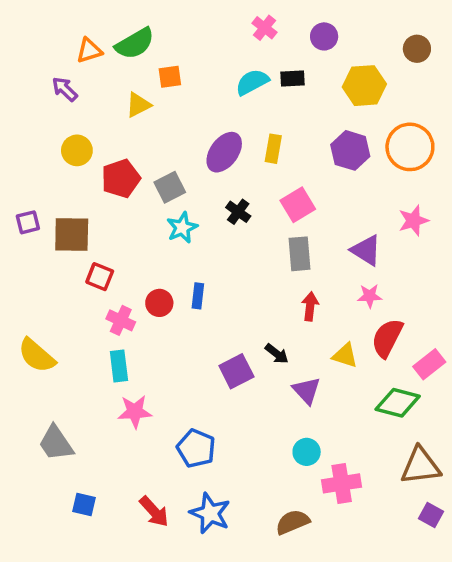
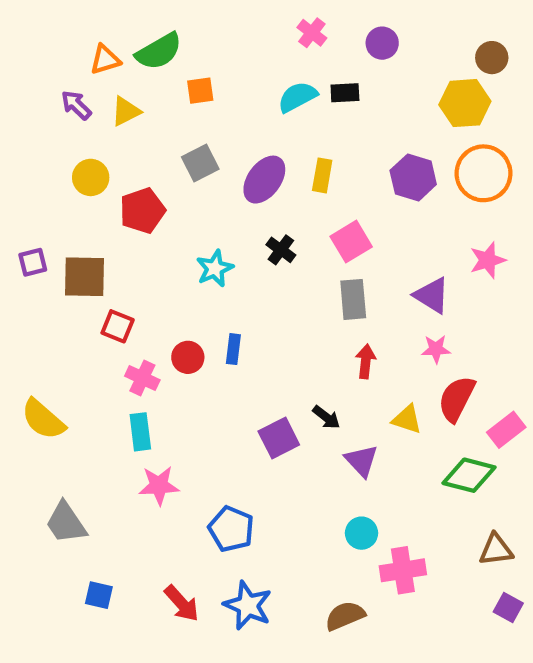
yellow hexagon: (364, 86) -> (465, 103), moved
yellow triangle: (138, 105) -> (126, 111), moved
gray square: (170, 187) -> (200, 163), moved
brown triangle: (420, 466) -> (496, 550), size x0.7

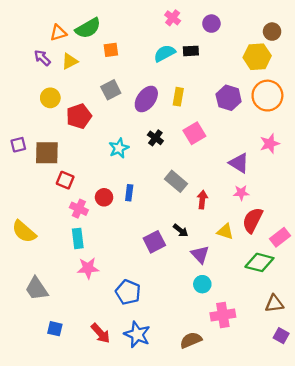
gray rectangle: (353, 299) -> (176, 181), moved, turned -45
cyan circle: (362, 533) -> (202, 284), moved

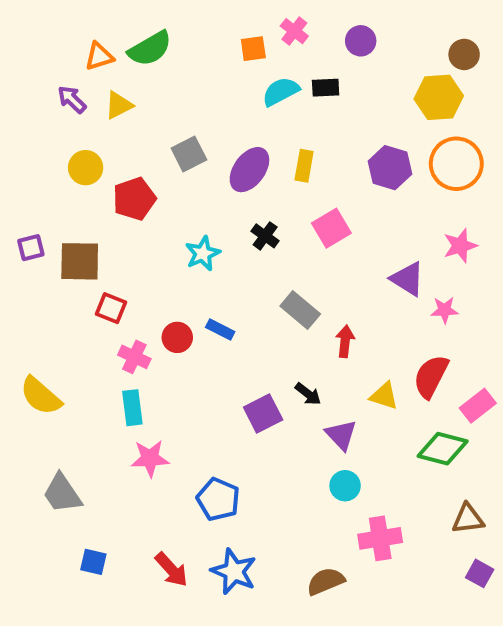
orange square: (111, 50) -> (253, 49), moved
blue rectangle: (129, 193) -> (220, 330), turned -70
pink star: (241, 193) -> (445, 310), moved

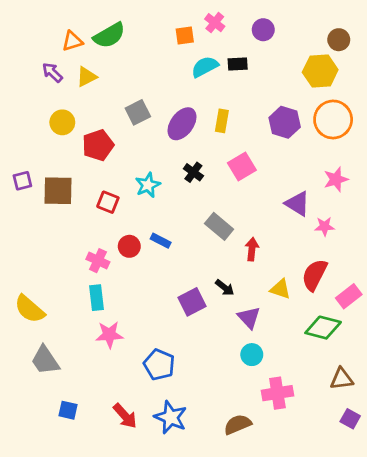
red square: (111, 308) -> (108, 202), moved
yellow semicircle: (41, 396) -> (30, 309), moved

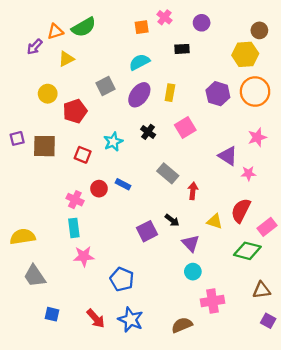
cyan semicircle: (205, 67) -> (139, 62), moved
purple arrow: (52, 72) -> (35, 47), moved, turned -91
yellow semicircle: (30, 309) -> (23, 237), turned 130

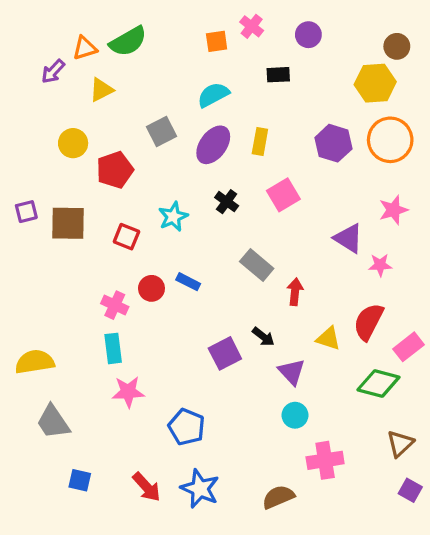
brown triangle: (262, 290) -> (400, 444), turned -36

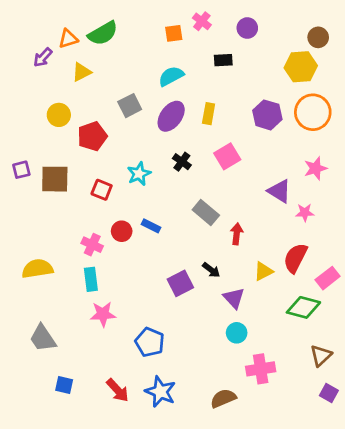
yellow triangle: (328, 338) -> (263, 271), turned -45
yellow semicircle: (35, 362) -> (37, 269), moved

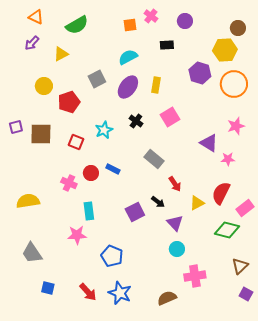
orange triangle: (68, 39) -> (36, 17), moved, turned 42
purple hexagon: (267, 115) -> (200, 73), moved
red arrow: (237, 234) -> (175, 184), moved, turned 140
cyan rectangle: (91, 279) -> (89, 211), moved

